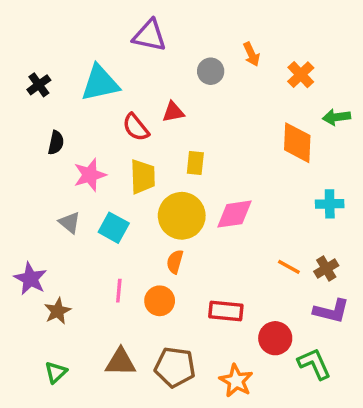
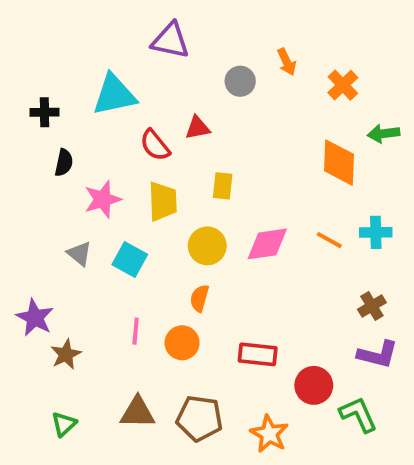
black cross: (39, 85) -> (44, 112), moved, turned 35
yellow circle: (182, 216) -> (207, 246), size x0.7
orange line: (289, 267) -> (329, 240), moved

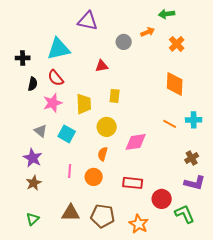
orange arrow: (287, 62) -> (148, 32), turned -88
green arrow: (384, 134) -> (167, 14), moved
red semicircle: (155, 145) -> (56, 78), moved
pink diamond: (267, 244) -> (136, 142), moved
purple star: (35, 318) -> (33, 158), moved

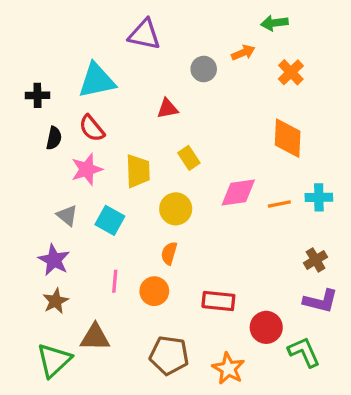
yellow rectangle: (115, 96) -> (189, 158), turned -40
orange line: (170, 124) -> (279, 204), turned -40
pink diamond: (136, 142) -> (238, 192), moved
brown triangle: (71, 213) -> (95, 337), moved
green triangle: (33, 219) -> (54, 360), size x1.6

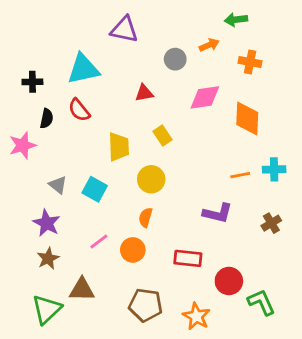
orange cross: (291, 72) -> (250, 62), turned -35
pink star: (87, 169) -> (23, 145), moved
pink diamond: (238, 192) -> (205, 97), moved
pink line: (115, 281) -> (99, 241), turned 48
purple L-shape: (321, 301) -> (218, 213), moved

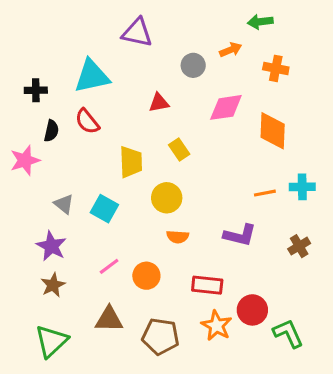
orange semicircle: (146, 217) -> (178, 237), moved, turned -102
brown triangle: (82, 290) -> (109, 319), moved
orange star: (196, 316) -> (217, 326), moved

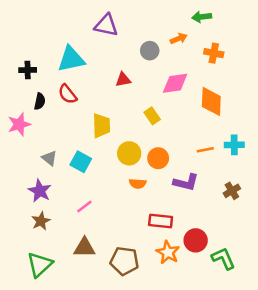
yellow rectangle: (179, 149) -> (152, 116), moved
orange circle: (146, 276) -> (158, 158), moved

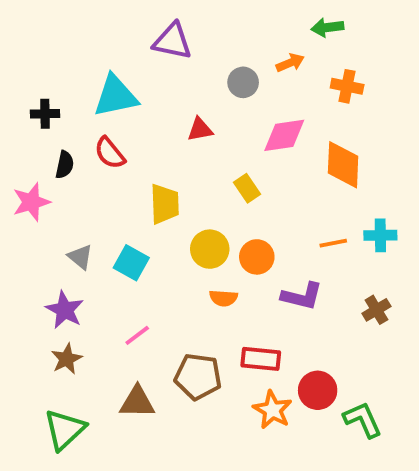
brown pentagon: (124, 261) -> (198, 377), moved

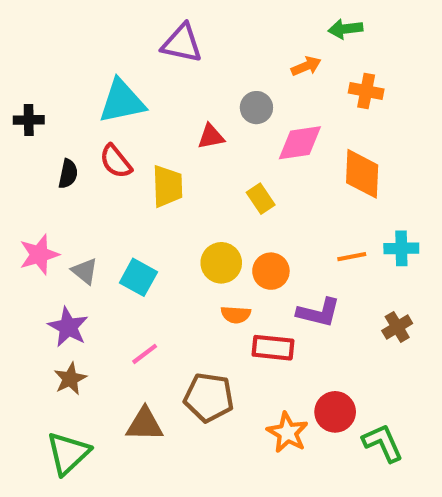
gray circle: (243, 82) -> (256, 108), moved
black cross: (45, 114) -> (29, 120), moved
pink star: (31, 202) -> (39, 255), moved
yellow trapezoid: (165, 204) -> (167, 186), moved
red rectangle: (261, 359) -> (273, 348), moved

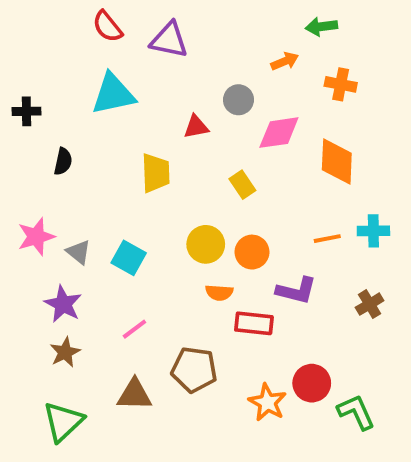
red semicircle: (116, 161) -> (107, 27), moved

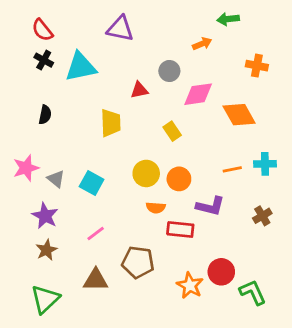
red semicircle: (107, 27) -> (42, 30), moved
orange cross: (341, 84) -> (257, 66), moved
black cross: (26, 111) -> (44, 60), moved, turned 30
orange diamond: (337, 161) -> (239, 115), turned -32

